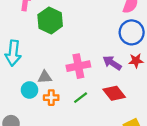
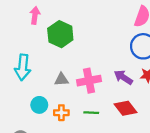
gray triangle: (45, 77) -> (61, 79), moved
green line: (81, 98) -> (91, 113), turned 40

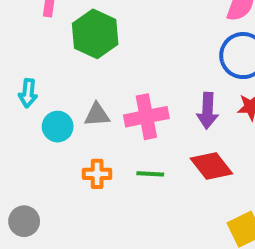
cyan arrow: (23, 67) -> (28, 93), size x0.6
purple arrow: (123, 77) -> (207, 111), turned -120
cyan circle: (39, 105) -> (58, 127), moved

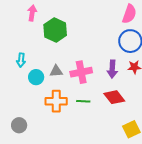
orange cross: (97, 174) -> (56, 101), size x1.5

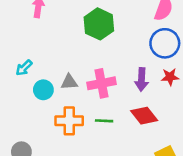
green hexagon: (55, 30) -> (99, 24), moved
cyan arrow: (21, 60) -> (24, 68), turned 40

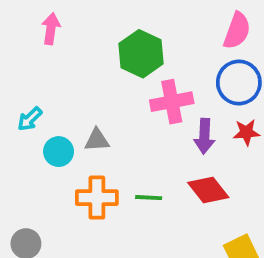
pink cross: (102, 83) -> (172, 102), moved

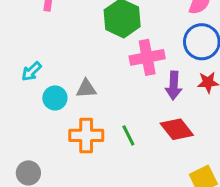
green line: (149, 198) -> (128, 135), turned 60

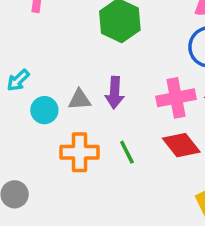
pink cross: (147, 57) -> (176, 98), moved
purple arrow: (174, 85) -> (115, 93), moved

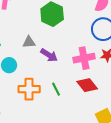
purple arrow: (115, 93) -> (49, 55), turned -60
gray triangle: (80, 100) -> (29, 42), moved

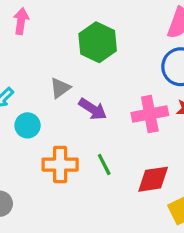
gray triangle: (29, 42) -> (60, 88), turned -32
red diamond: (87, 85) -> (153, 179), moved, turned -60

